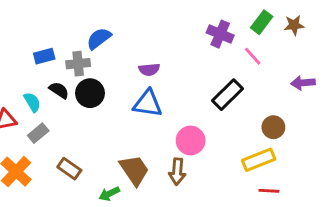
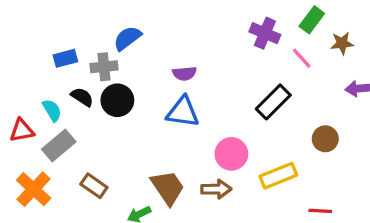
brown star: (294, 25) -> (342, 43), moved
gray rectangle: (38, 133) -> (59, 146), size x1.4
yellow rectangle: (259, 160) -> (278, 176), moved
brown arrow: (177, 172) -> (216, 189), turned -95

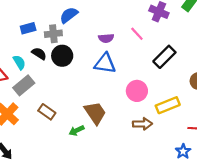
pink line: (302, 58) -> (137, 34), moved
brown arrow: (216, 189) -> (142, 124), moved

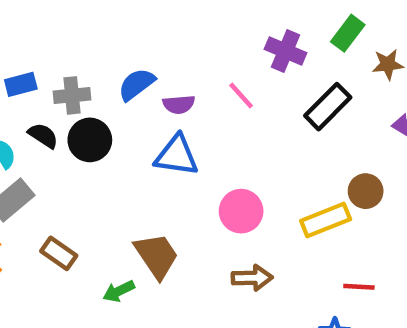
blue semicircle: (69, 15) -> (137, 84), moved
black rectangle: (164, 57) -> (328, 107), moved
yellow rectangle: (168, 105) -> (326, 220), moved

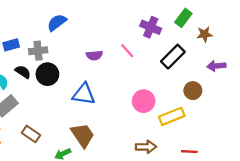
blue semicircle: (137, 84) -> (57, 23), moved
blue triangle: (177, 156) -> (84, 94), moved
brown circle: (366, 191) -> (193, 91), moved
pink circle: (241, 211) -> (144, 101), moved
brown arrow: (252, 278) -> (146, 147), moved

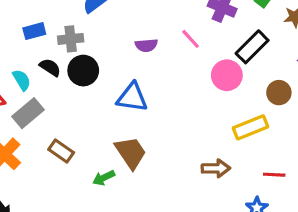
pink circle: (144, 101) -> (227, 75), moved

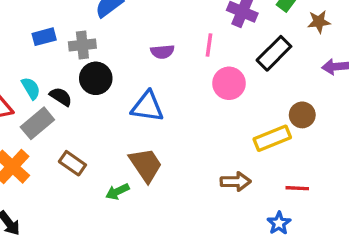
pink line: (191, 39) -> (209, 45), turned 50
black semicircle: (50, 67) -> (61, 97), moved
pink circle: (227, 75) -> (229, 83), moved
brown circle: (279, 93) -> (302, 115), moved

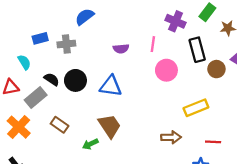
black rectangle: (274, 53) -> (197, 50), turned -60
black circle: (96, 78) -> (75, 80), moved
cyan semicircle: (31, 88) -> (24, 62), moved
brown circle: (302, 115) -> (216, 69), moved

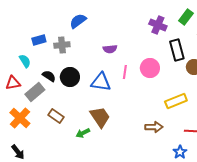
pink line: (153, 44) -> (125, 72), moved

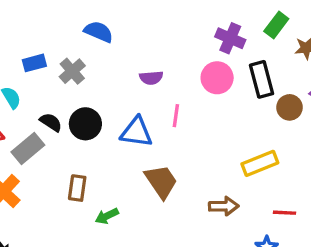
blue semicircle: (78, 21) -> (99, 32), turned 60
gray cross: (62, 45) -> (72, 71), turned -35
pink circle: (150, 68) -> (217, 78), moved
brown rectangle: (56, 116) -> (77, 188), moved, turned 63
brown trapezoid: (100, 117) -> (161, 181), moved

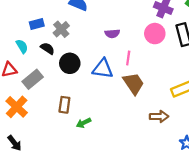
black semicircle: (51, 122) -> (47, 48), moved
brown trapezoid: (161, 181) -> (134, 84), moved

